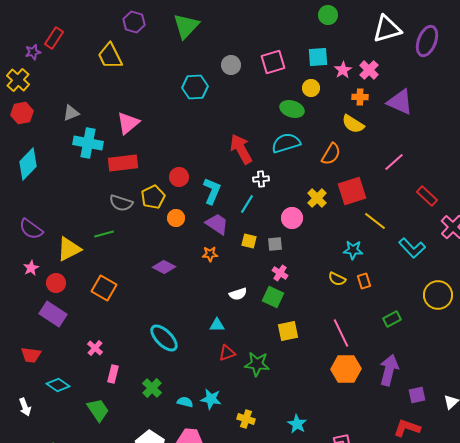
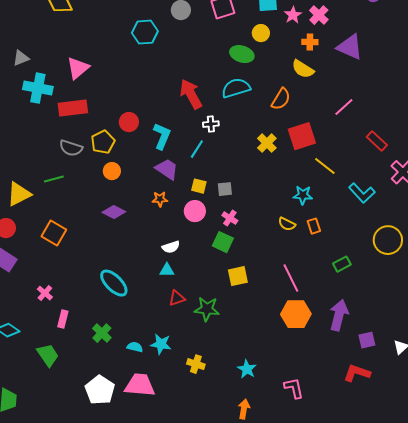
orange circle: (176, 218) -> (112, 171), moved
pink circle: (292, 218) -> (195, 211), moved
white semicircle: (238, 294) -> (171, 247), moved

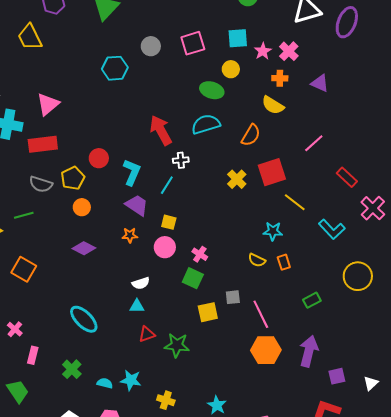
purple triangle: (350, 47) -> (320, 83), size x0.7
gray square: (225, 189) -> (233, 297), moved

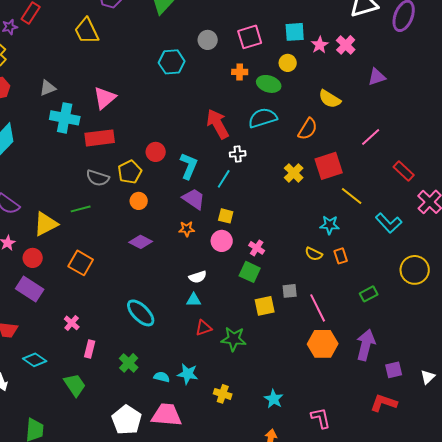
orange cross: (280, 78) -> (240, 72), moved
purple triangle: (320, 83) -> (377, 77), turned -42

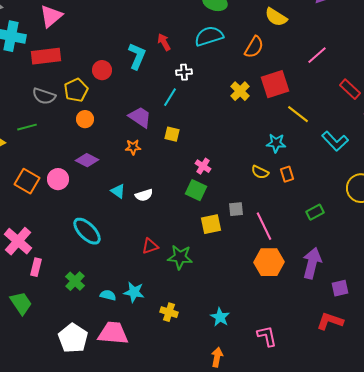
red arrow: (218, 124) -> (164, 42), size x0.6
cyan L-shape: (189, 166) -> (137, 56), moved
pink circle: (222, 241) -> (58, 179), moved
cyan triangle: (194, 300) -> (118, 191), moved, turned 35
pink cross: (72, 323) -> (18, 241), size x1.8

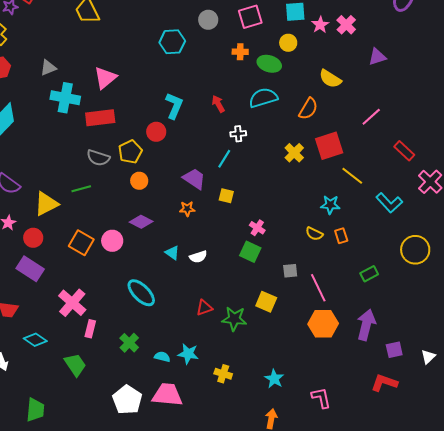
cyan L-shape: (137, 56) -> (174, 106), moved
yellow square: (211, 224) -> (266, 302), moved, turned 35

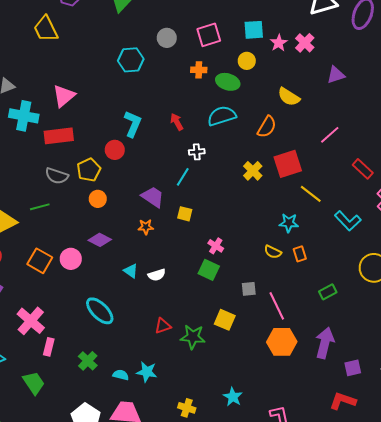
yellow cross: (223, 374) -> (187, 408), moved

